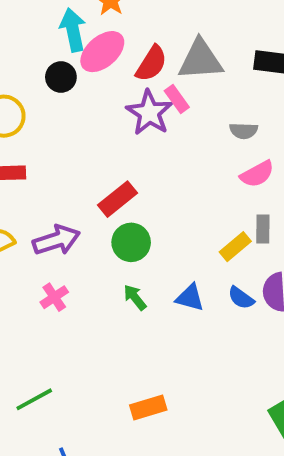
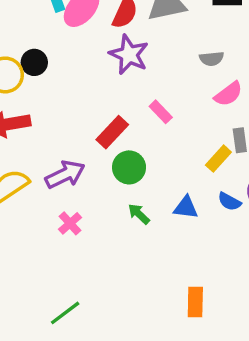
black circle: (61, 77) -> (34, 62), moved
pink rectangle: (177, 99) -> (161, 112), moved
orange rectangle: (148, 408) -> (195, 302), moved, turned -64

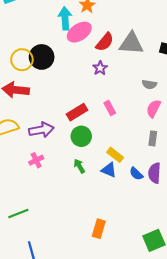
purple star: (129, 55) -> (100, 68), size x0.6
black circle: (34, 62) -> (42, 57), size x1.5
pink semicircle: (228, 94) -> (154, 109), turned 138
yellow rectangle: (218, 159) -> (115, 155), moved, turned 70

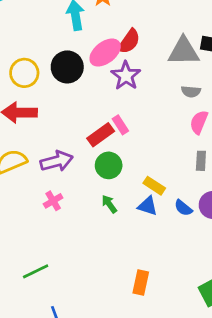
pink ellipse: (79, 32) -> (105, 53), moved
gray triangle: (131, 43) -> (183, 51), moved
black circle: (42, 57) -> (67, 67), moved
purple star: (100, 68) -> (126, 76), size x1.5
pink rectangle: (110, 108) -> (120, 125), moved

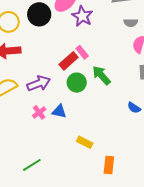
yellow rectangle: (154, 186) -> (85, 142), moved
green arrow: (109, 204) -> (101, 75), moved, size x1.5
blue triangle: (148, 206) -> (59, 111), moved

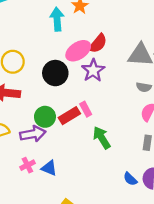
black circle: (39, 14) -> (55, 73), moved
green circle: (77, 83) -> (45, 117), moved

